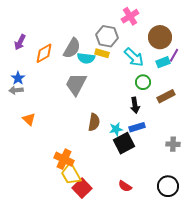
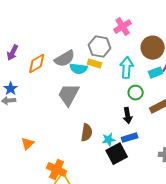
gray semicircle: (72, 48) -> (65, 59), turned 30
cyan arrow: (134, 57) -> (127, 68), turned -130
orange triangle: (29, 119) -> (28, 144), moved, turned 32

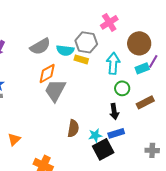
gray semicircle: (65, 59) -> (40, 46), moved
orange diamond: (37, 64) -> (47, 73), moved
cyan semicircle: (79, 69) -> (65, 50), moved

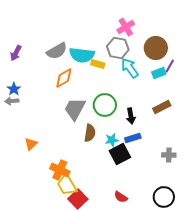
gray hexagon: (86, 42) -> (118, 48), moved
cyan semicircle: (65, 50) -> (82, 55), size x1.4
cyan arrow: (113, 63) -> (130, 68), turned -40
green circle: (122, 88) -> (105, 105), moved, size x1.5
gray trapezoid: (55, 90) -> (75, 109), moved

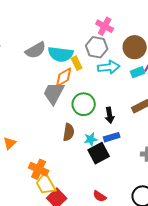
pink cross: (126, 27) -> (105, 26), turned -30
yellow rectangle: (98, 64) -> (77, 63), turned 48
cyan arrow: (130, 68) -> (109, 67), turned 120
orange diamond: (64, 78) -> (64, 77), moved
gray trapezoid: (75, 109) -> (54, 93), moved

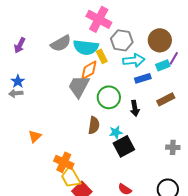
pink cross: (105, 26) -> (99, 19), moved, size x1.4
blue rectangle: (112, 137) -> (143, 78), moved

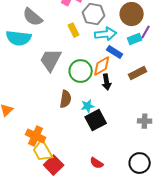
gray semicircle: (61, 43) -> (33, 17), turned 70
cyan semicircle: (86, 47) -> (19, 38), moved
orange diamond: (89, 70) -> (102, 66), moved
blue rectangle: (143, 78) -> (115, 52), turned 49

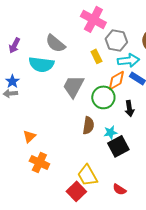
orange diamond: (102, 66) -> (116, 80), moved
orange cross: (36, 136) -> (39, 162), moved
yellow trapezoid: (43, 151) -> (87, 175), moved

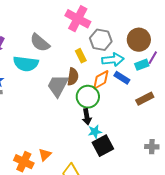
black arrow: (129, 108) -> (87, 117), moved
brown semicircle: (88, 125) -> (73, 77), moved
orange triangle: (29, 136) -> (45, 155), moved

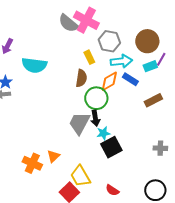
gray semicircle: (40, 43) -> (68, 23), moved
gray trapezoid: (58, 86) -> (79, 123), moved

